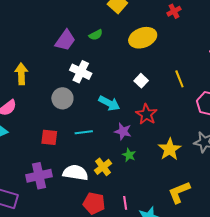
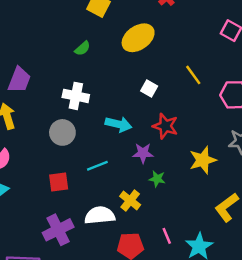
purple trapezoid: (65, 40) -> (19, 80), moved
yellow star: (170, 149) -> (203, 160), turned 30

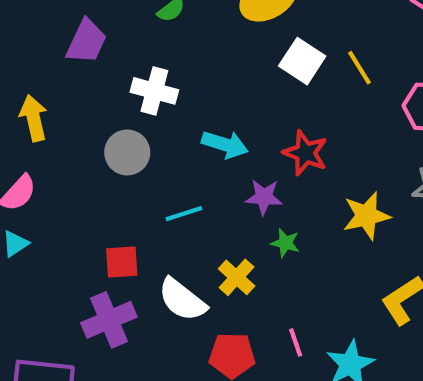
purple trapezoid: (19, 80) -> (86, 41), moved
white square: (149, 88) -> (302, 61), moved, size x1.5
red square: (59, 182) -> (122, 262), moved
white semicircle: (100, 215) -> (182, 300), turned -140

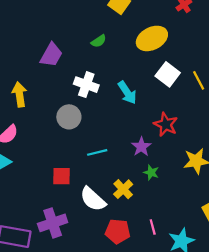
cyan arrow: (225, 144) -> (127, 93), moved, turned 35
purple star: (264, 197) -> (141, 147), turned 30
purple cross: (109, 320) -> (53, 223), moved

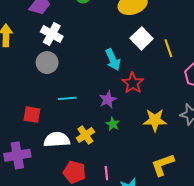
white cross: (86, 85) -> (52, 34), moved
cyan arrow: (127, 93) -> (113, 60), moved
white semicircle: (93, 199) -> (57, 140), turned 125

